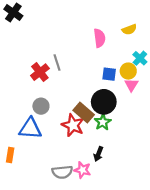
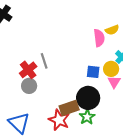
pink semicircle: (100, 38) -> (99, 38), moved
gray circle: (41, 106) -> (29, 86), moved
brown rectangle: (84, 113) -> (69, 108), turned -60
blue triangle: (30, 128) -> (19, 123), turned 40

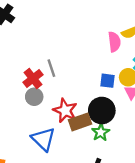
red star: (59, 120) -> (65, 111), moved
blue triangle: (19, 123) -> (43, 139), moved

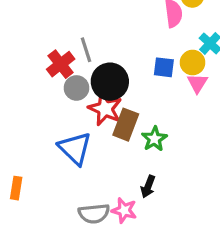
gray circle: (34, 97) -> (76, 88), moved
black circle: (102, 111) -> (110, 82), moved
brown rectangle: (80, 122) -> (126, 125), turned -50

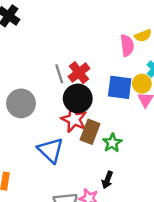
red cross: (61, 64) -> (79, 73), moved
blue square: (164, 67) -> (120, 87), size x1.5
gray circle: (76, 88) -> (21, 103), moved, size x1.5

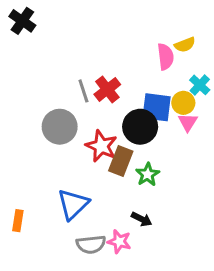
black circle: (78, 98) -> (140, 127), moved
gray circle: (21, 103) -> (60, 127), moved
blue triangle: (51, 150) -> (73, 204), moved, turned 32
black arrow: (107, 180) -> (142, 219), turned -84

